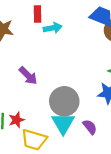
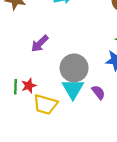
purple arrow: (28, 76) -> (40, 44), turned 90

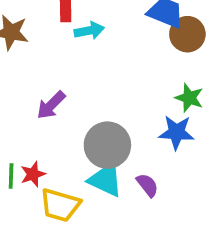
cyan triangle: (73, 89) -> (106, 180), turned -35

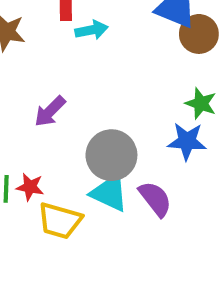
red star: (33, 174) -> (30, 187), turned 30
purple semicircle: (147, 185) -> (155, 199), size x1.4

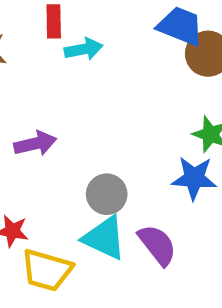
purple arrow: (50, 111) -> (35, 144), turned -148
gray circle: (111, 155) -> (107, 194), size x0.7

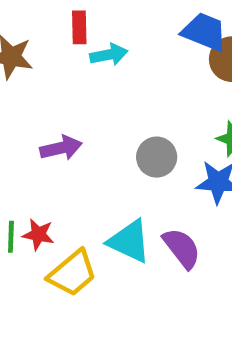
gray circle: (107, 194) -> (157, 157), moved
yellow trapezoid: (47, 270) -> (72, 273), turned -56

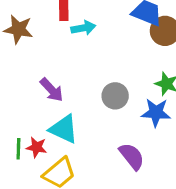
purple arrow: (61, 148) -> (52, 90), turned 60
cyan triangle: (129, 241) -> (64, 129), moved

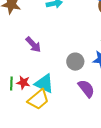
gray circle: (115, 96) -> (75, 62), moved
cyan triangle: (64, 129) -> (44, 84), moved

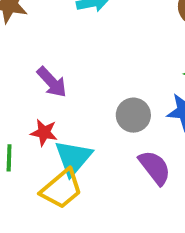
red star: (23, 83) -> (44, 133), moved
cyan triangle: (44, 84) -> (73, 158), turned 45

